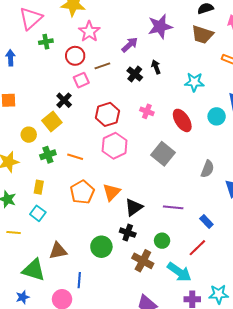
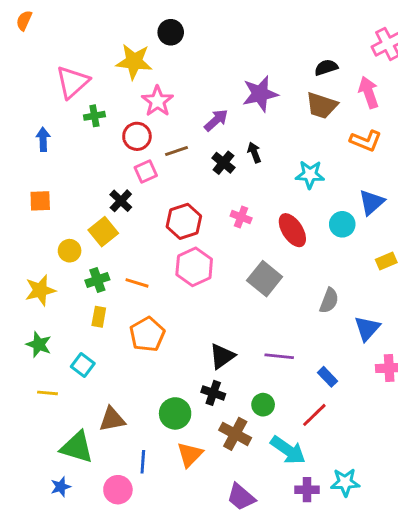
yellow rectangle: (39, 187) -> (99, 317), moved
orange triangle: (112, 192) -> (190, 454), moved

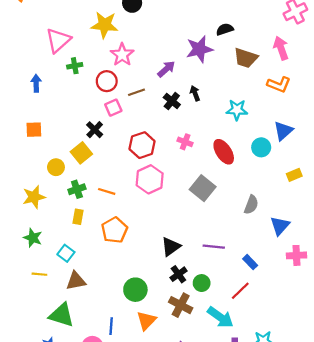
black semicircle: (326, 67) -> (225, 29), moved
black cross: (213, 393) -> (178, 274), moved, turned 35
brown triangle: (112, 419) -> (76, 281), moved

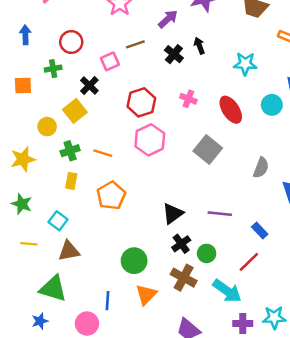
green cross: (75, 66) -> (53, 69), moved
red circle: (107, 81) -> (71, 42), moved

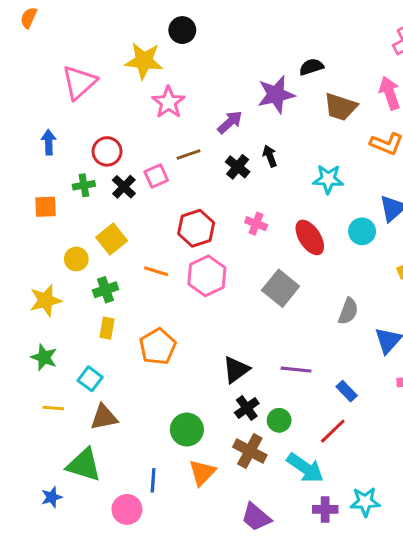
black cross: (89, 86) -> (124, 187), moved
orange line: (103, 153) -> (156, 271), moved
blue star: (40, 321) -> (52, 497), moved

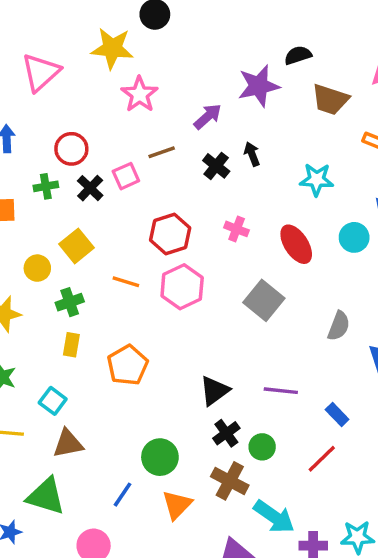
cyan arrow: (305, 468) -> (274, 517), moved
blue line: (153, 480) -> (122, 495), moved, turned 30

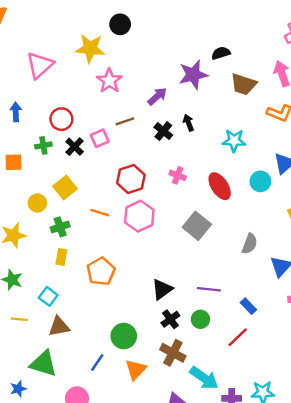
green circle: (262, 447) -> (200, 319), moved

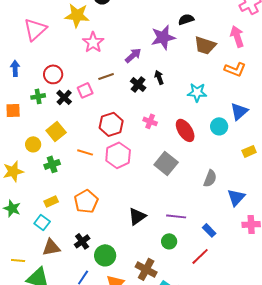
yellow rectangle: (61, 257) -> (51, 201), moved, turned 56
yellow line: (19, 319) -> (18, 260), moved
black cross: (170, 319) -> (82, 241), moved

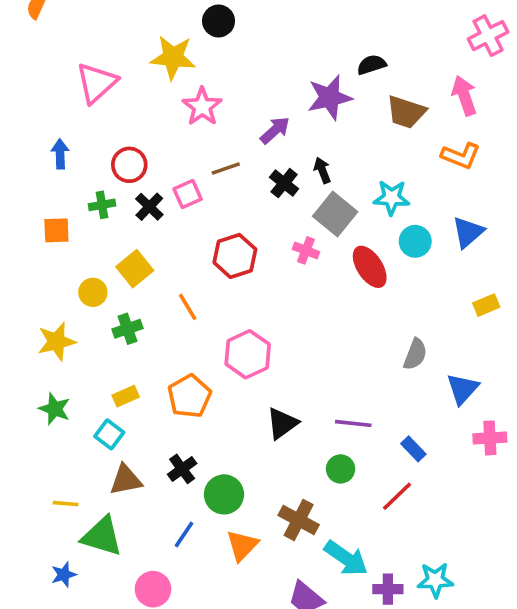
cyan circle: (219, 126) -> (415, 241), moved
orange line: (85, 152) -> (188, 307), turned 42
pink hexagon: (118, 155) -> (248, 354), moved
gray square: (166, 163) -> (335, 214), moved

